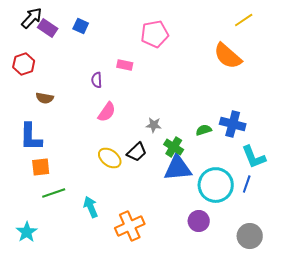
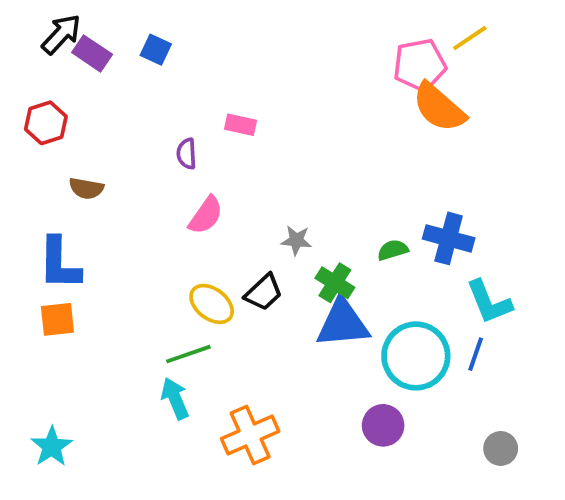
pink pentagon: (155, 34) -> (420, 65), moved
orange square: (41, 167) -> (57, 319), moved
green line: (54, 193) -> (188, 354), moved
gray circle: (250, 236) -> (501, 448), moved, size x0.7

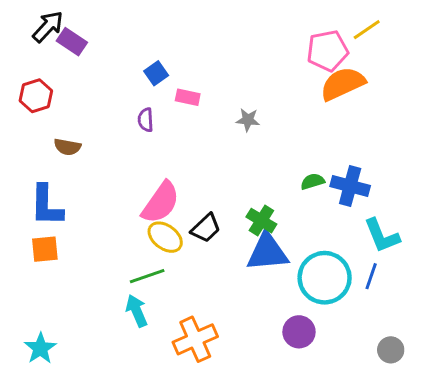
blue square: (156, 50) -> (156, 73), moved, turned 30
orange semicircle: (439, 107) -> (343, 84), turned 114
pink semicircle: (206, 215) -> (161, 203), moved, size x1.4
gray star: (296, 240) -> (248, 120), moved
green semicircle: (393, 250) -> (313, 181), moved

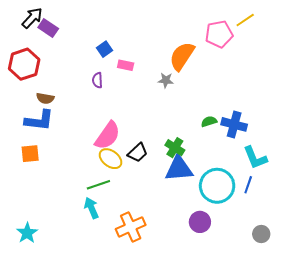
orange semicircle: (343, 84) -> (182, 56), moved, turned -32
red hexagon: (36, 96) -> (24, 64), size x1.4
blue L-shape: (46, 206) -> (39, 120), moved, turned -84
orange square: (45, 249) -> (30, 154), moved

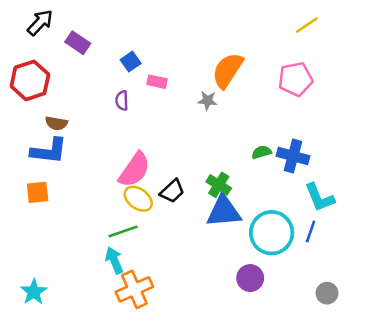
purple rectangle: (48, 28) -> (78, 43), moved
pink pentagon: (219, 34) -> (295, 79), moved
orange cross: (131, 227) -> (134, 289), moved

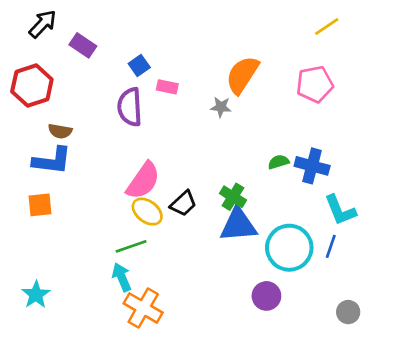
purple semicircle: (122, 101) -> (130, 107), size x1.8
orange cross: (134, 289) -> (143, 308), turned -36
cyan star: (34, 292) -> (36, 295), moved

